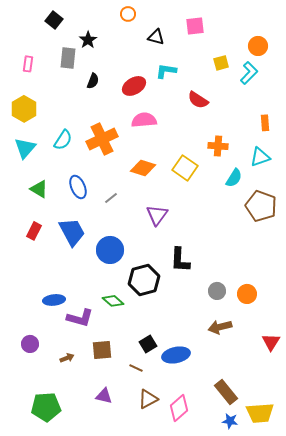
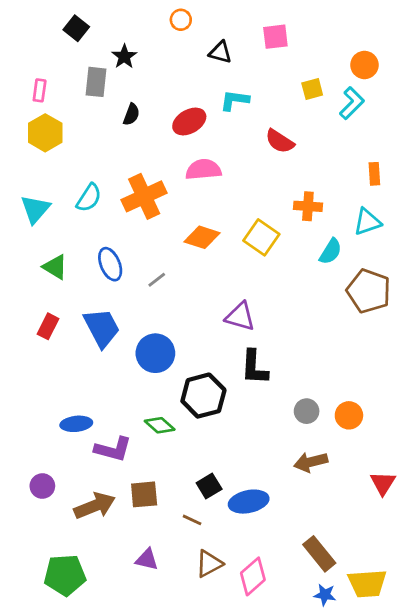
yellow hexagon: (24, 109) -> (45, 133), moved
purple triangle: (157, 215) -> (240, 316), moved, turned -50
brown arrow: (67, 358) -> (95, 506), size x2.0

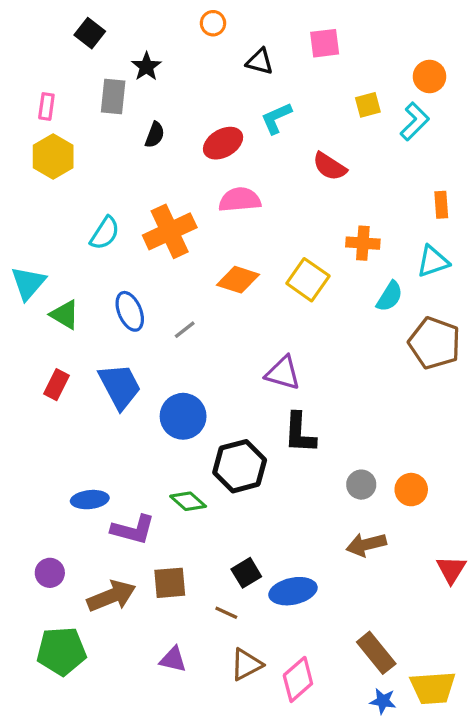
cyan L-shape: (234, 100) -> (276, 118), turned -32
cyan triangle: (35, 209) -> (28, 283), moved
green pentagon: (65, 575) -> (61, 651), moved

